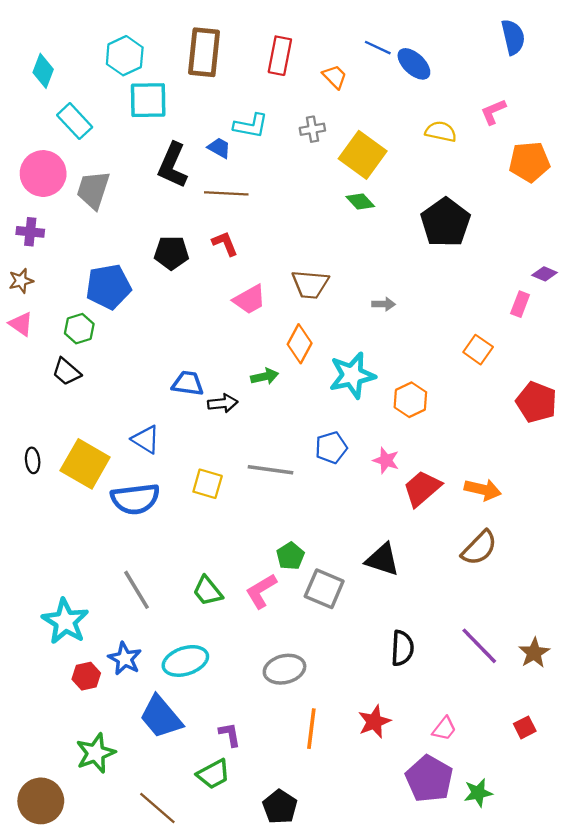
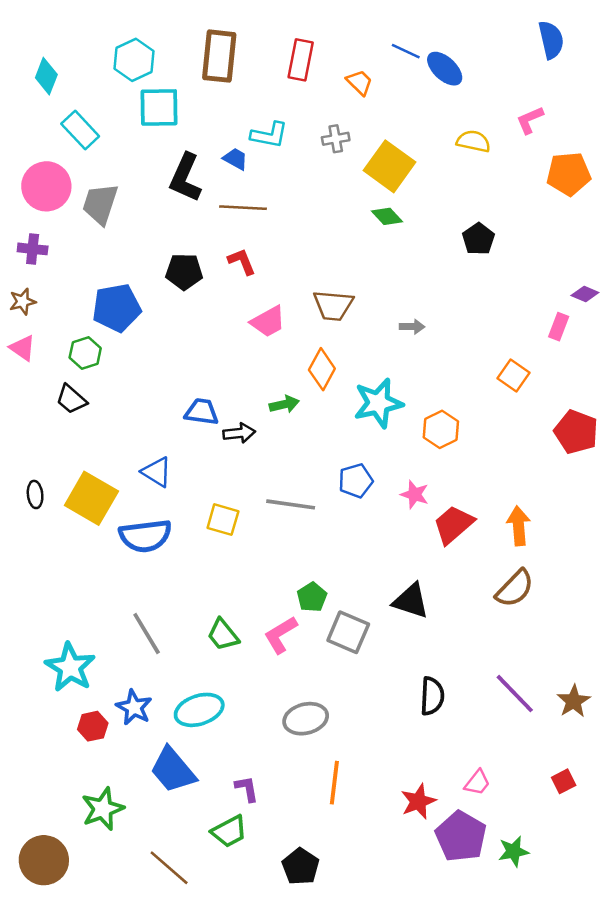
black pentagon: (445, 222) -> (478, 239), size x0.6
orange arrow: (483, 490) -> (519, 526), turned -108
red star: (374, 722) -> (418, 801), moved

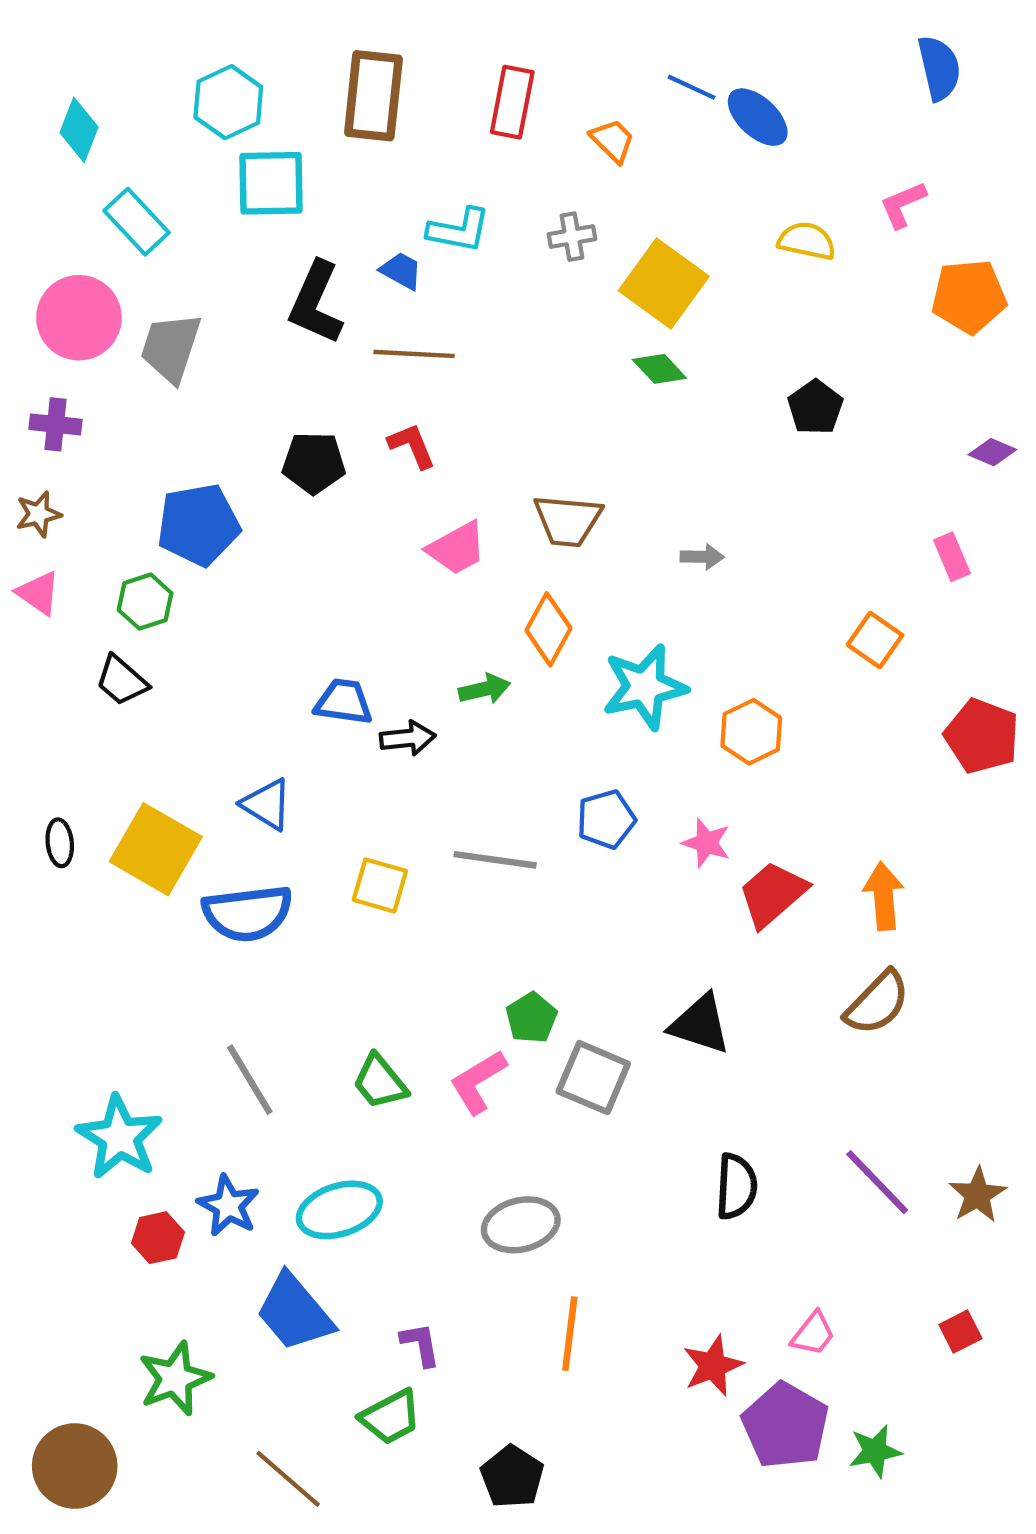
purple diamond: (585, 294) -> (992, 452), moved
pink rectangle: (559, 327) -> (952, 557), turned -44

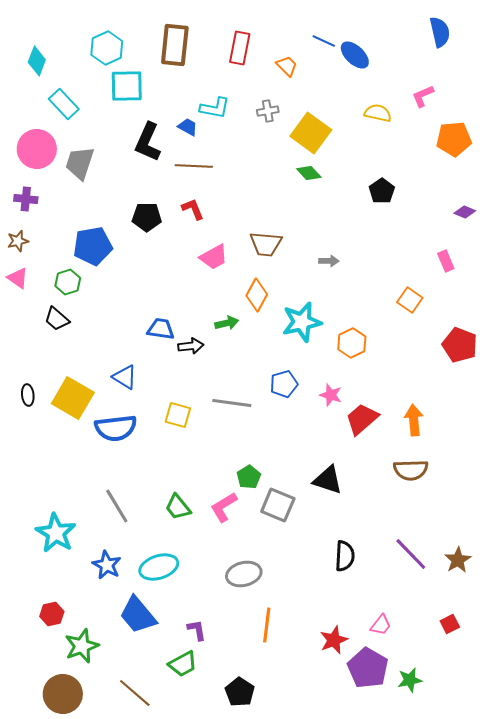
brown semicircle: (877, 1003) -> (411, 470), turned 44
red hexagon: (158, 1238) -> (52, 614), moved
brown circle: (75, 1466) -> (63, 694), moved

